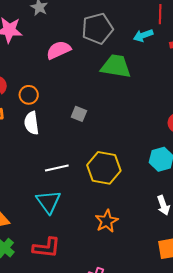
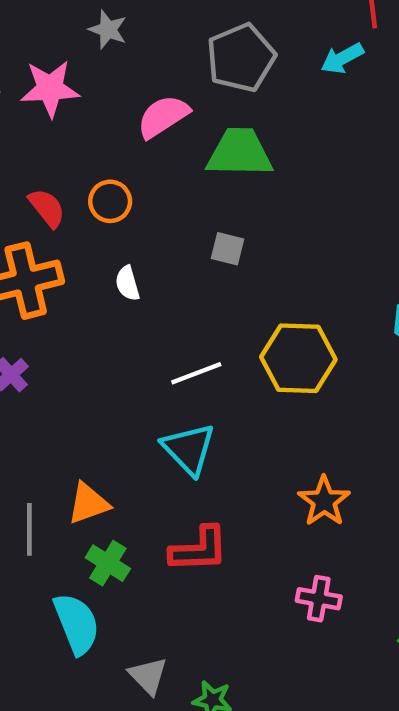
green trapezoid: (116, 66) -> (240, 153), moved
orange circle: (29, 95) -> (110, 201), moved
white semicircle: (32, 123) -> (127, 283), size x0.7
orange star: (107, 221) -> (324, 501), moved

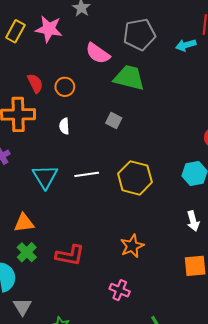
pink semicircle: (163, 116) -> (98, 53), turned -125
cyan triangle: (189, 449) -> (45, 177), moved
gray triangle: (148, 676) -> (22, 307), moved

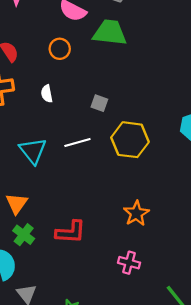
orange circle: (65, 87) -> (60, 49), moved
gray square: (114, 121) -> (99, 103), moved
orange triangle: (24, 223) -> (17, 203), turned -40

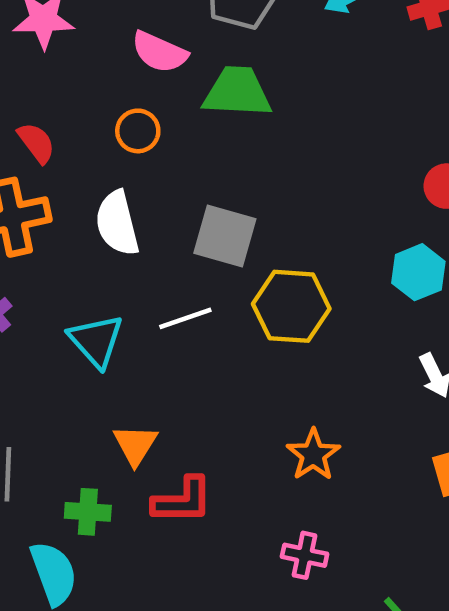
white semicircle: (47, 94) -> (117, 223), size x1.8
gray square: (99, 103) -> (225, 236), size x1.8
orange triangle: (17, 203) -> (135, 445), moved
green cross: (24, 235) -> (88, 512), turned -30

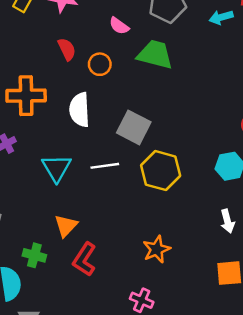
pink semicircle: (159, 52) -> (119, 26), size x0.7
red semicircle: (36, 143) -> (67, 49), moved
red L-shape: (182, 500) -> (84, 259), turned 112

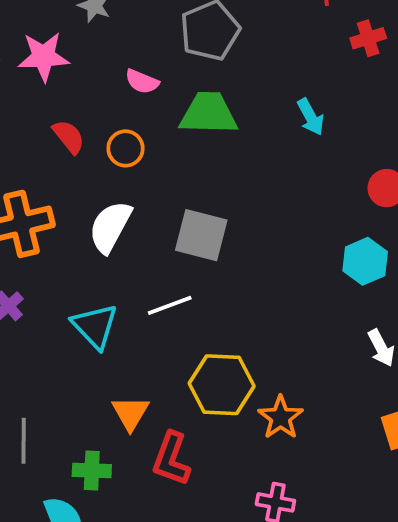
cyan arrow: (221, 17) -> (311, 117), moved, turned -90
white semicircle: (80, 110) -> (110, 227), turned 44
yellow hexagon: (161, 171) -> (222, 385), moved

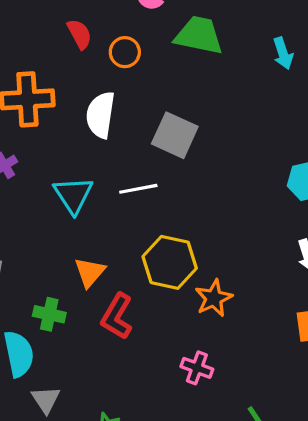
white semicircle: (110, 227) -> (101, 115), turned -30

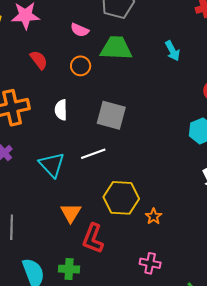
orange circle: (125, 52) -> (81, 66), moved
white semicircle: (101, 115) -> (61, 110), size x0.7
orange star: (214, 298) -> (154, 216), size x0.7
green cross: (49, 314) -> (69, 269), moved

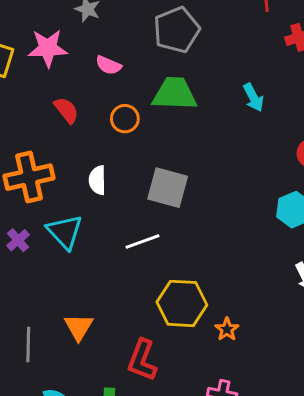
pink semicircle: (80, 30) -> (108, 65), moved
cyan triangle: (52, 165) -> (65, 232), moved
orange triangle: (71, 213) -> (79, 327), moved

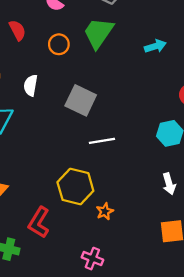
green trapezoid: (175, 94) -> (98, 33), turned -68
cyan arrow: (253, 97) -> (155, 46), turned -90
white line: (143, 242) -> (102, 141), moved

